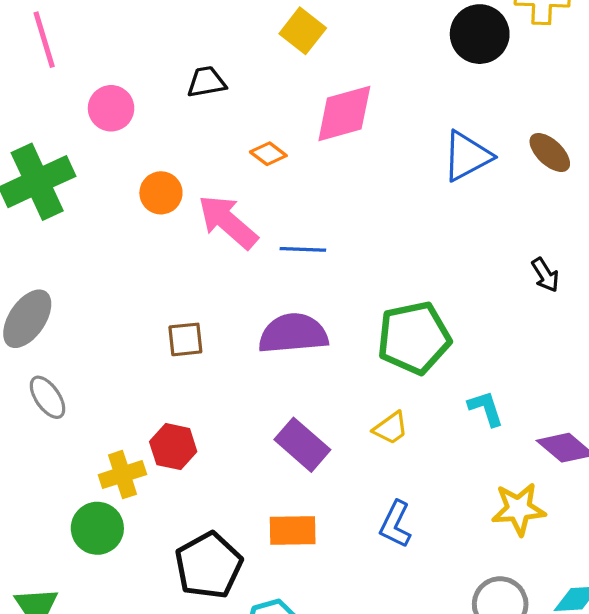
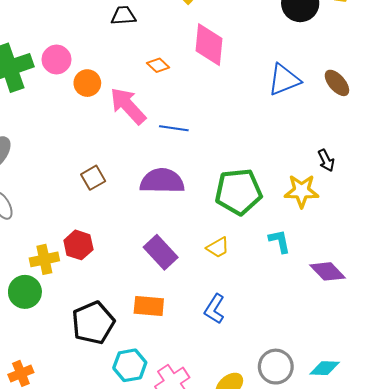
pink circle: (111, 108) -> (56, 59), moved
pink diamond: (344, 114) -> (209, 45), turned -75
brown square: (185, 339) -> (93, 178), turned -30
yellow star: (519, 509) -> (302, 191), moved

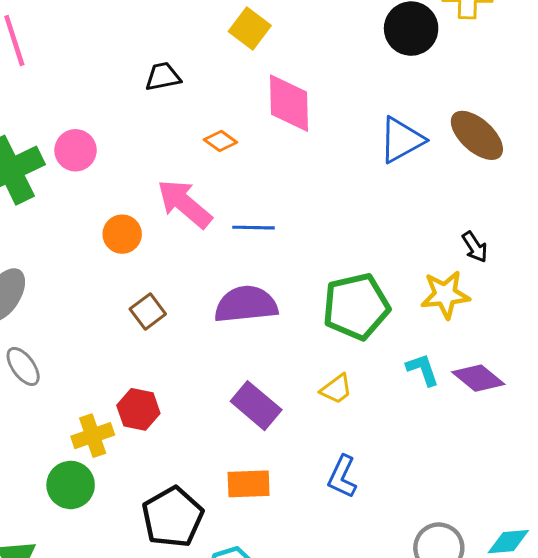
orange circle: (87, 83) -> (122, 234), moved
brown ellipse: (337, 83) -> (477, 135), size x1.4
purple diamond: (328, 271) -> (478, 378), moved

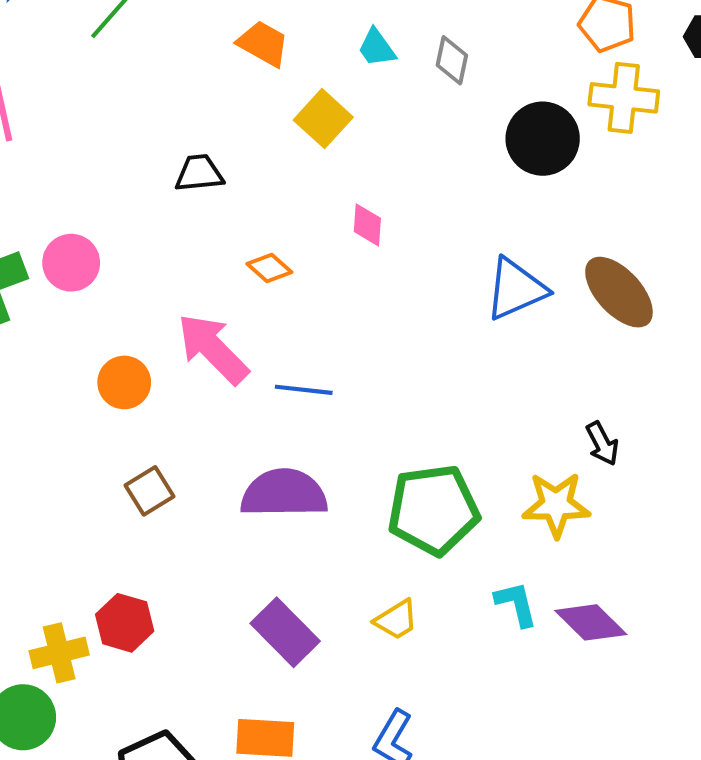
pink diamond: (289, 103) -> (367, 225), size x0.5

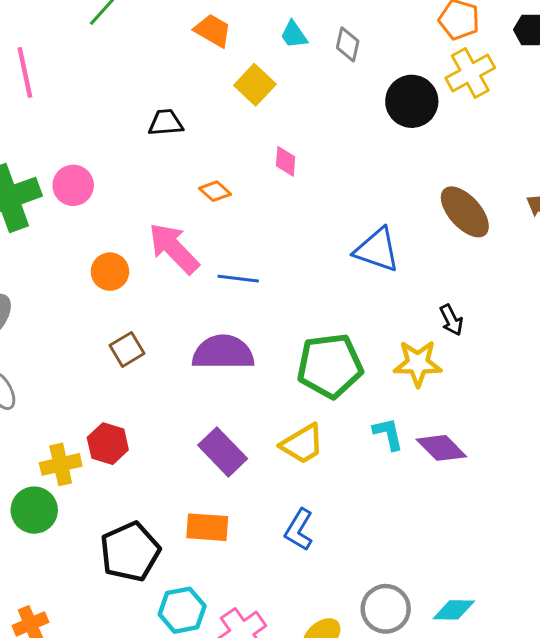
yellow cross: (624, 98) -> (470, 73), turned -36
blue triangle: (516, 289) -> (377, 250), moved, turned 42
yellow trapezoid: (396, 620) -> (302, 444), size x1.4

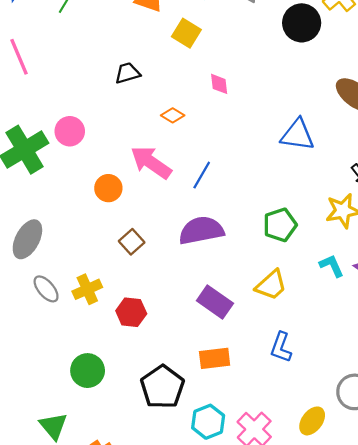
blue line: (238, 279) -> (202, 175), turned -56
green pentagon: (330, 366) -> (280, 225), size x0.7
yellow cross: (61, 464) -> (87, 289), moved

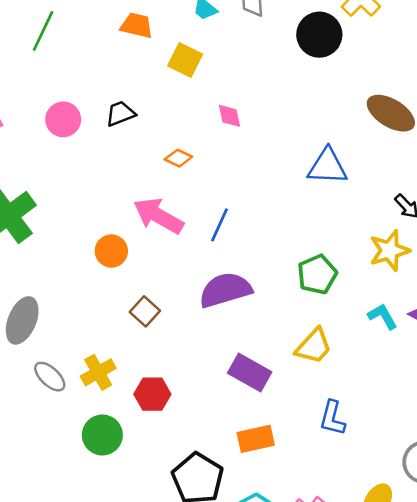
pink circle: (70, 131) -> (63, 119), moved
green circle: (88, 371) -> (102, 435), moved

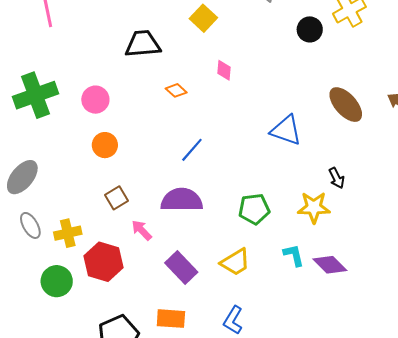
black circle: (319, 35) -> (310, 29), size x0.7
black trapezoid: (120, 114) -> (143, 44), size x1.5
pink circle: (63, 119) -> (95, 100), moved
pink arrow: (158, 216) -> (142, 230), moved, size x0.6
red hexagon: (152, 394) -> (103, 262), size x1.4

